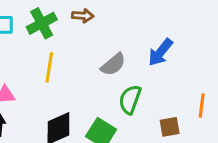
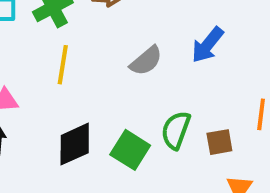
green semicircle: (130, 99) -> (176, 130), moved

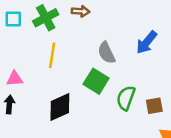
gray semicircle: (146, 61) -> (106, 53), turned 105
green square: (130, 150) -> (96, 81), moved

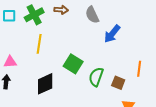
gray semicircle: (106, 53) -> (92, 15), moved
brown square: (154, 106) -> (118, 83), turned 32

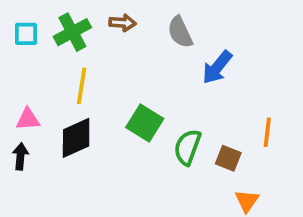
black diamond: (45, 84) -> (76, 138), moved

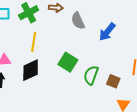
gray semicircle: (180, 32) -> (78, 21), moved

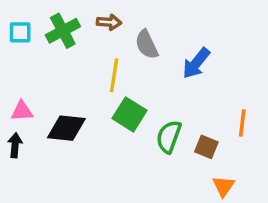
yellow line: (34, 42) -> (114, 75), moved
black diamond: (31, 70) -> (66, 128), turned 30

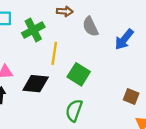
green cross: (63, 31) -> (33, 30), moved
yellow line: (114, 75) -> (54, 53), moved
green semicircle: (169, 137) -> (74, 110), moved

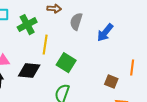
gray semicircle: (90, 27) -> (76, 22), turned 42

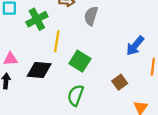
blue arrow: (105, 33) -> (135, 46), moved
brown square: (111, 82) -> (120, 82), moved, turned 32

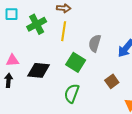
gray semicircle: (91, 16) -> (95, 43), moved
yellow line: (57, 41) -> (64, 31), moved

